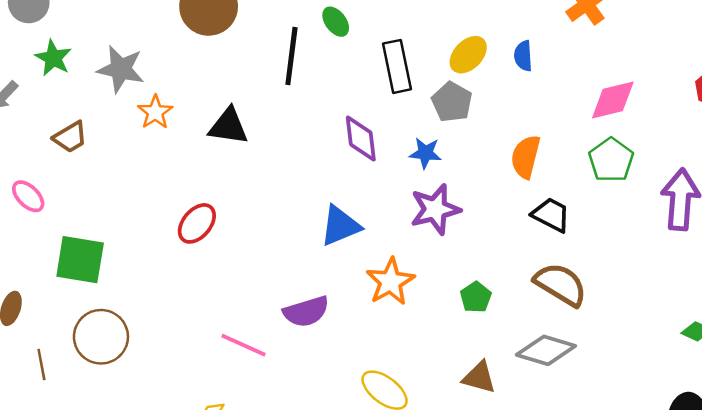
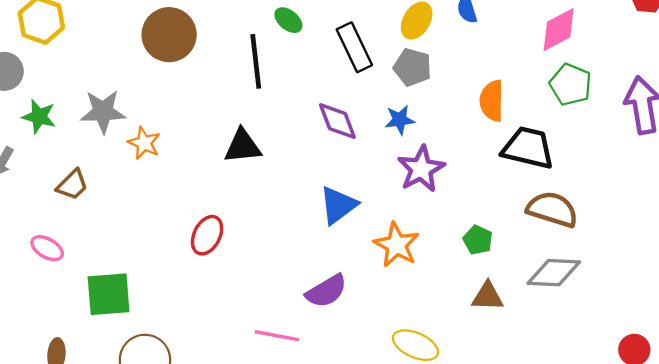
black triangle: (228, 126) -> (243, 146), moved
black trapezoid: (551, 215) -> (528, 148), size x1.4
brown triangle: (479, 377) -> (488, 296), moved

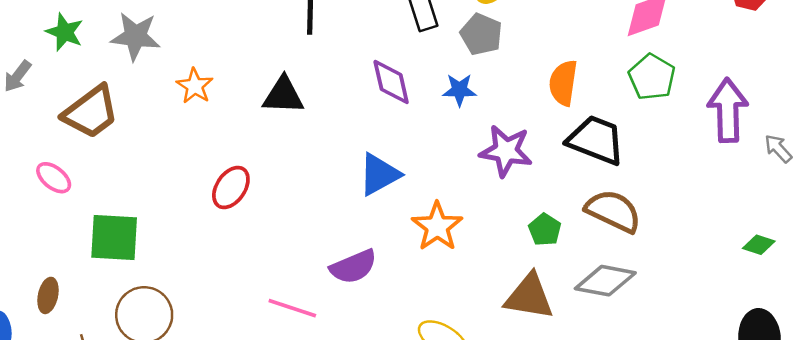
orange star: (144, 143) -> (195, 86), moved
purple star: (421, 169) -> (506, 151), moved, turned 30
brown trapezoid: (72, 185) -> (91, 112), size x1.6
green pentagon: (478, 240) -> (545, 230), moved
brown triangle: (488, 296) -> (529, 297), size x1.4

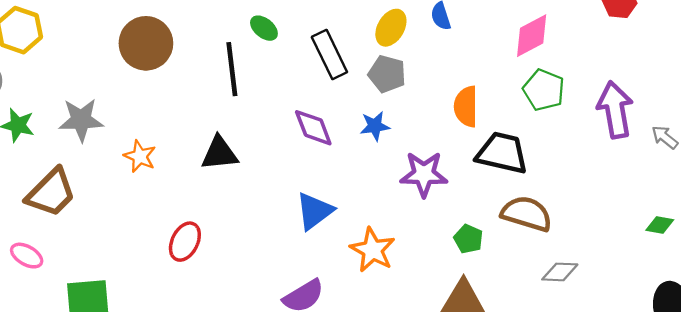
gray diamond: (605, 281) -> (560, 272), moved, size x0.7

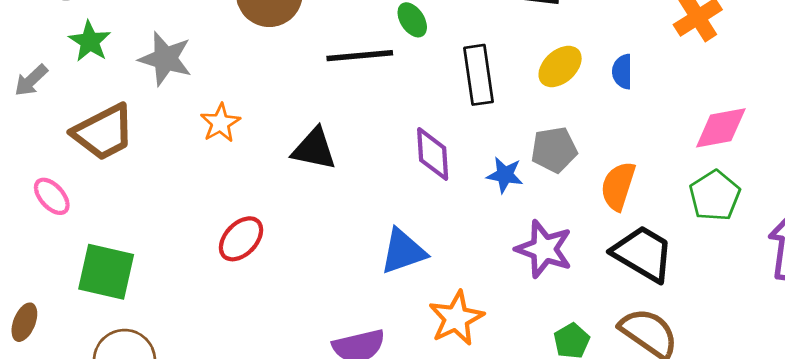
black line: (232, 69) -> (360, 56), turned 74
gray pentagon: (387, 74) -> (554, 150), moved, turned 30

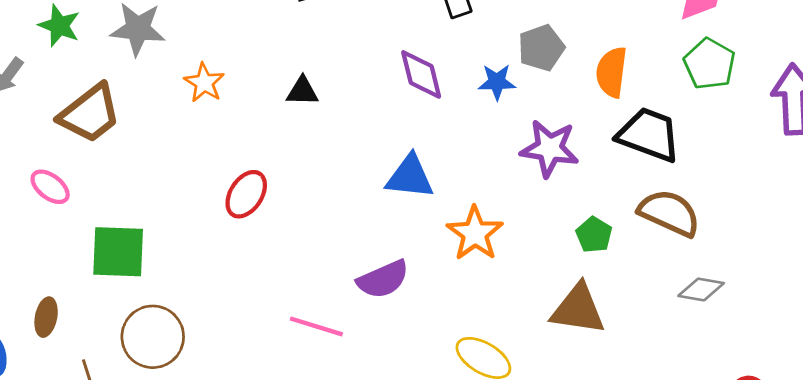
black triangle: (314, 149) -> (302, 91), size x0.7
blue triangle: (403, 251) -> (410, 177), turned 36

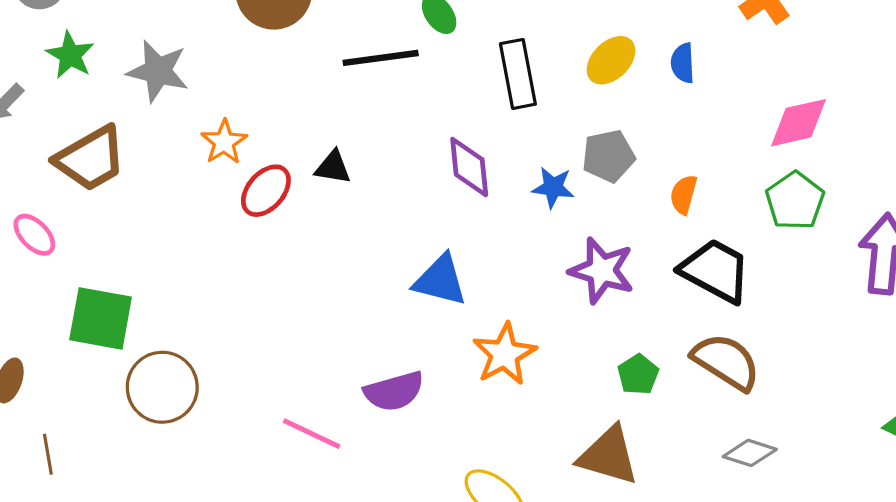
orange semicircle: (612, 72) -> (684, 194), size x0.7
red ellipse: (246, 194) -> (266, 191), moved
brown circle: (153, 337) -> (162, 387), moved

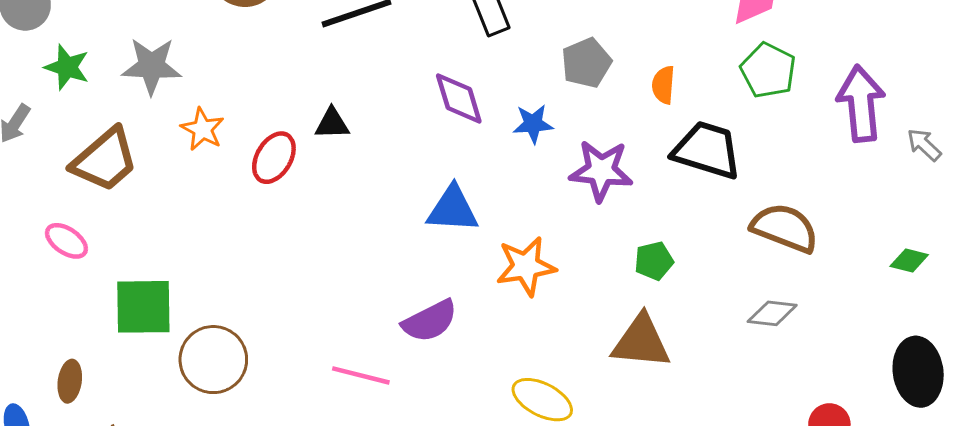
orange star: (224, 142) -> (203, 129), moved
blue star: (553, 187) -> (533, 124), moved
orange star: (504, 354) -> (526, 266), turned 30
brown semicircle: (726, 362) -> (785, 228), moved
green pentagon: (638, 374) -> (654, 261), turned 30

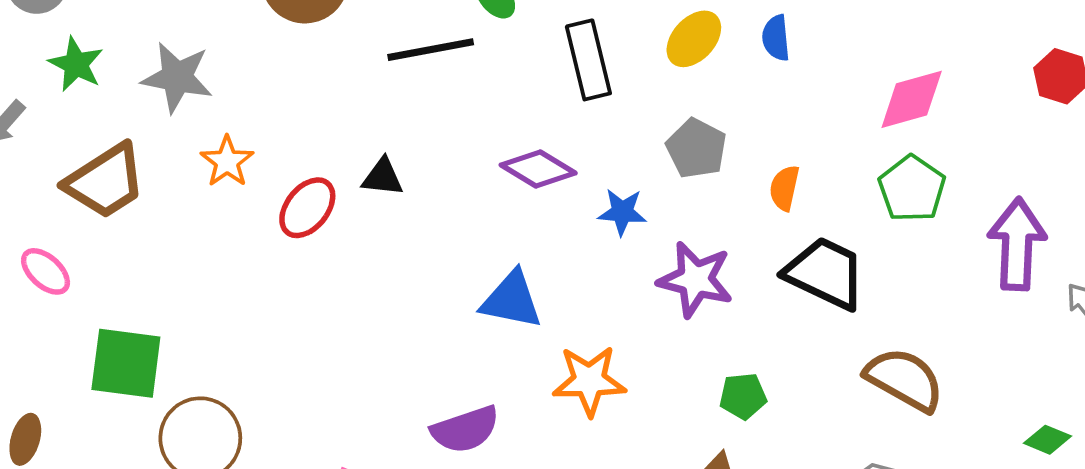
gray pentagon: (586, 63) -> (696, 148), turned -30
purple diamond: (459, 99) -> (538, 169), turned -50

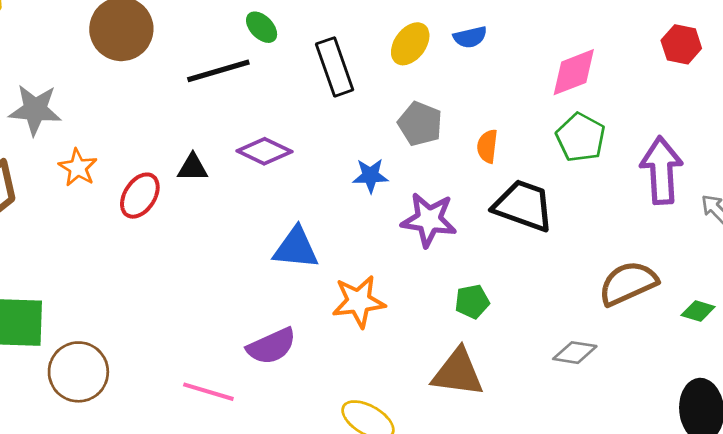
blue semicircle: (776, 38) -> (470, 37), turned -92
purple diamond: (538, 169) -> (264, 151), moved
brown semicircle: (905, 379) -> (628, 283), moved, turned -48

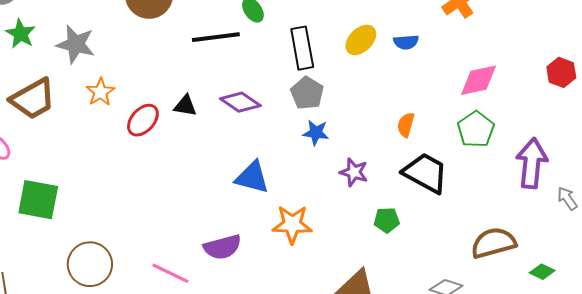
gray pentagon: (420, 124) -> (307, 93), moved
purple star: (429, 220) -> (354, 172), size x0.7
green pentagon: (472, 302) -> (387, 220), moved
brown circle: (78, 372) -> (90, 264), moved

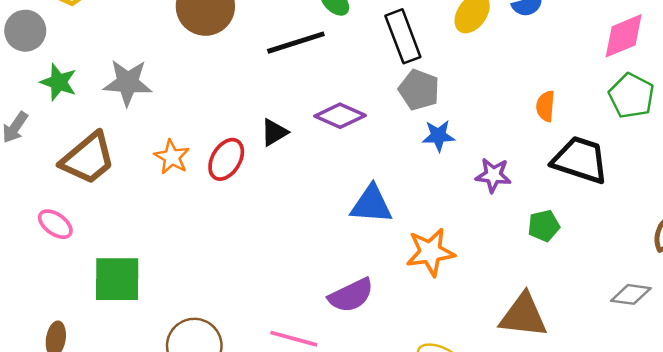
orange star: (100, 92) -> (172, 157), moved
black triangle: (185, 106) -> (274, 132), turned -30

